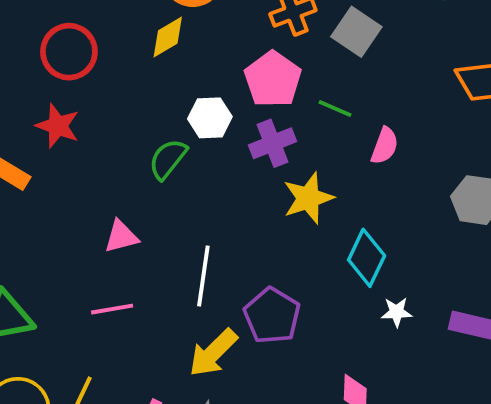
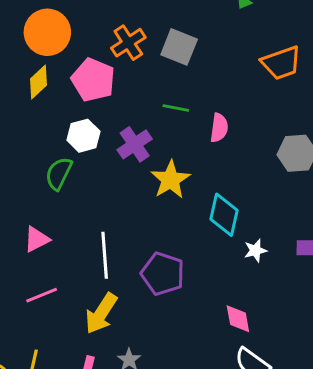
pink pentagon: (273, 79) -> (93, 80), moved
yellow arrow: (213, 353) -> (101, 313), moved

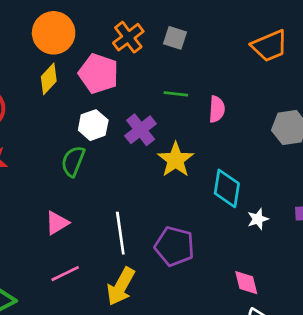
gray square: (179, 47) -> (175, 38), size x0.7

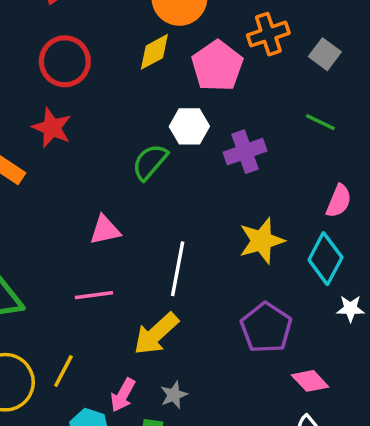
green line: (176, 94) -> (320, 122), moved
pink semicircle: (217, 109) -> (339, 201), moved
yellow star: (176, 160) -> (262, 241), moved
purple pentagon: (175, 246) -> (266, 328), moved
pink diamond: (246, 283) -> (310, 381), turned -48

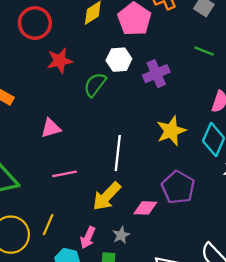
red star: (52, 128) -> (60, 61), moved, turned -30
pink triangle: (105, 230) -> (51, 128), moved
pink diamond: (310, 381) -> (145, 208), moved, turned -40

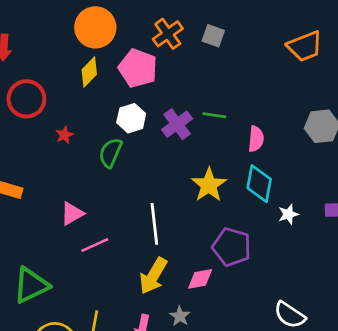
green line: (204, 51) -> (214, 115), moved
red star: (60, 61) -> (64, 135), size x0.6
pink line: (64, 174) -> (95, 245), moved

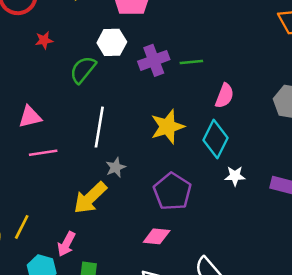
green line: (214, 115) -> (191, 62), turned -30
white line: (154, 224) -> (99, 127), moved
pink diamond: (200, 279) -> (157, 236), moved
gray star: (180, 316) -> (116, 167), moved

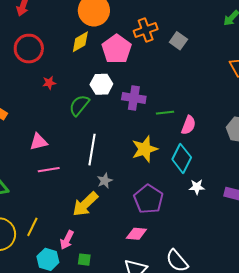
purple cross: (154, 60) -> (134, 98), turned 30
green line: (191, 62) -> (165, 113), moved

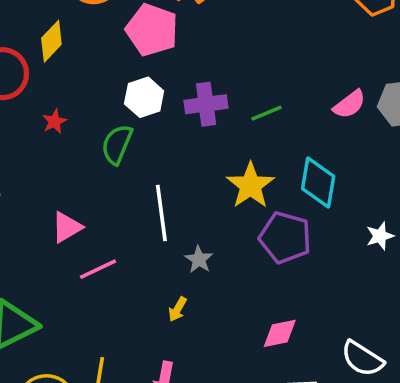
yellow diamond: (80, 42) -> (51, 41), moved
pink semicircle: (189, 125) -> (349, 104), moved, turned 48
white star: (197, 187) -> (380, 236), moved
purple pentagon: (149, 199) -> (285, 238), moved
yellow arrow: (85, 204) -> (178, 309), size x0.5

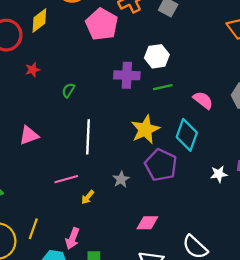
white hexagon: (144, 97) -> (157, 56), moved
pink semicircle: (349, 104) -> (203, 100), moved, turned -115
green semicircle: (117, 144) -> (68, 90), size x0.6
gray star: (199, 259) -> (121, 179), moved
pink line: (98, 269) -> (66, 179), moved

